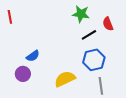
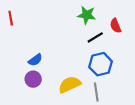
purple circle: (23, 74) -> (33, 79), moved
gray line: (101, 86) -> (96, 92), moved

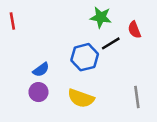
blue hexagon: (101, 64) -> (85, 57), moved
yellow semicircle: (70, 84) -> (81, 98), turned -135
gray line: (96, 92) -> (137, 97), moved

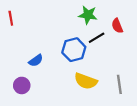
purple circle: (38, 92) -> (22, 85), moved
yellow semicircle: (81, 98) -> (86, 81), moved

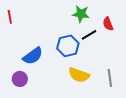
blue semicircle: (36, 60) -> (33, 56), size x1.5

